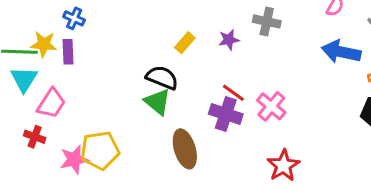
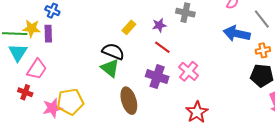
red line: (233, 93) -> (162, 47), moved

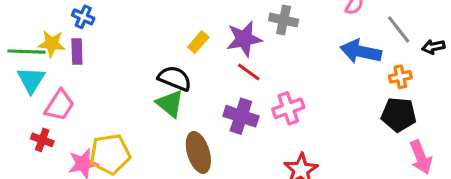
purple star: (159, 25) -> (244, 39), size x1.6
pink cross: (189, 71) -> (288, 108), turned 30

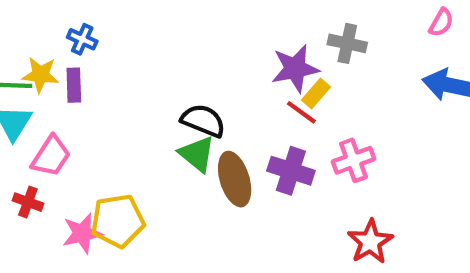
yellow rectangle: (198, 42) -> (316, 94), moved
brown ellipse: (198, 152) -> (235, 179), moved

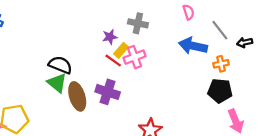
pink semicircle: (441, 23) -> (188, 12), turned -48
purple star: (295, 68) -> (110, 37), size x0.6
pink cross: (354, 160) -> (135, 57), moved

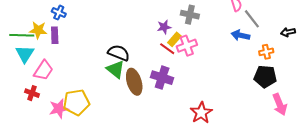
gray line: (220, 30) -> (252, 19), moved
blue arrow: (193, 46) -> (240, 35), size x0.7

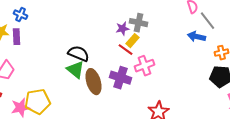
gray cross: (190, 15) -> (138, 23), moved
pink cross: (187, 46) -> (144, 66), moved

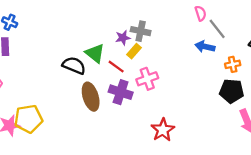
red line: (126, 50) -> (116, 67), moved
green triangle: (76, 70) -> (95, 53), moved

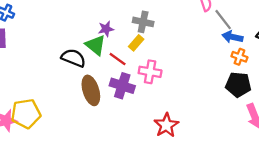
purple star: (123, 38) -> (106, 29), moved
blue arrow: (205, 47) -> (232, 37), moved
orange cross: (233, 64) -> (239, 57), turned 32
pink cross: (147, 79) -> (150, 72), turned 30

